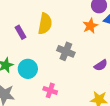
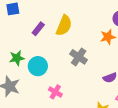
purple rectangle: (21, 32) -> (38, 29), turned 56

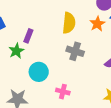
yellow semicircle: (64, 25) -> (69, 23), moved
green star: (17, 58) -> (16, 51), moved

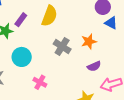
yellow semicircle: (69, 23) -> (49, 16), moved
orange star: (97, 24) -> (89, 41), moved

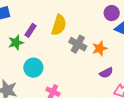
gray cross: (62, 47) -> (78, 44), moved

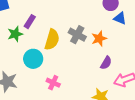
yellow semicircle: (59, 25) -> (52, 40), moved
purple semicircle: (106, 73) -> (106, 63), turned -32

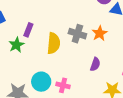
cyan circle: (33, 59) -> (41, 82), moved
purple semicircle: (106, 63) -> (95, 64), moved

